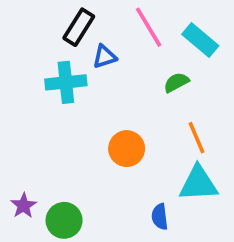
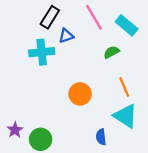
cyan triangle: (198, 184) -> (125, 116), turned 36

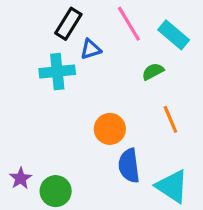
cyan triangle: (125, 116) -> (172, 186), moved
blue semicircle: (101, 137) -> (129, 166), moved, size x1.5

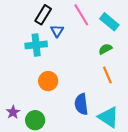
blue triangle: (91, 49) -> (57, 31), turned -40
green semicircle: (153, 72) -> (105, 49), moved
orange circle: (110, 129) -> (48, 81), moved

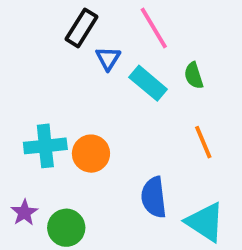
cyan rectangle: (109, 22) -> (148, 83), moved
cyan cross: (36, 45) -> (45, 146), moved
green semicircle: (105, 49) -> (194, 76), moved, turned -80

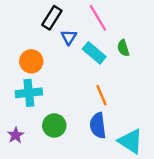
orange line: (203, 142) -> (101, 95), moved
orange circle: (91, 154) -> (31, 61), moved
green circle: (66, 228) -> (54, 125), moved

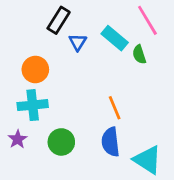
pink line: (98, 18) -> (147, 20), moved
cyan rectangle: (94, 53) -> (115, 38), moved
purple star: (16, 135) -> (18, 139), moved

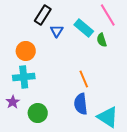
green circle: (61, 142) -> (38, 113), moved

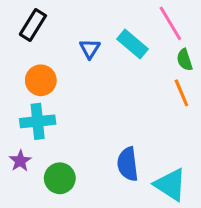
black rectangle: (43, 15) -> (33, 25), moved
green semicircle: (102, 40) -> (185, 60), moved
orange line: (84, 79) -> (181, 93), moved

